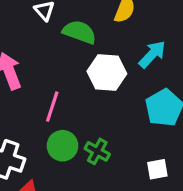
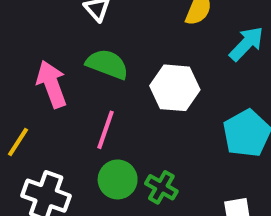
green semicircle: (79, 32) -> (107, 64), moved
cyan arrow: (152, 54) -> (246, 44), moved

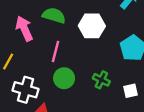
green cross: (161, 187) -> (101, 80), moved

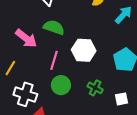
white hexagon: (92, 26) -> (84, 50), moved
pink arrow: (24, 29) -> (26, 38), turned 150

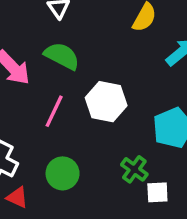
green circle: (61, 85) -> (63, 173), moved
green cross: (95, 88) -> (134, 169), moved

